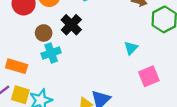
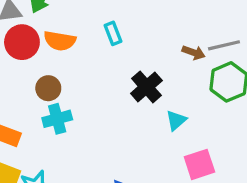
black cross: (71, 25) -> (146, 87), moved

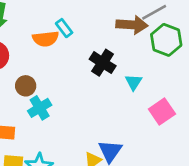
orange semicircle: (60, 41) -> (46, 39), moved
brown arrow: (194, 53) -> (132, 25), size x1.6

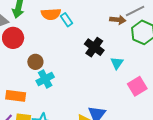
brown arrow: (132, 25) -> (118, 20), size x0.7
orange semicircle: (46, 39) -> (51, 14), moved

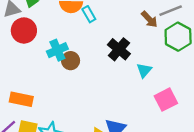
brown arrow: (118, 20) -> (149, 19), turned 35
brown circle: (35, 62) -> (71, 61), moved
cyan cross: (45, 79) -> (57, 50), moved

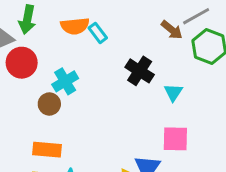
brown circle: (71, 61) -> (49, 104), moved
orange rectangle: (21, 99) -> (47, 150), moved
pink square: (166, 100) -> (175, 139), moved, turned 35

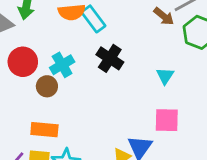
cyan rectangle: (98, 33) -> (93, 19), size x1.4
red circle: (22, 63) -> (23, 62), moved
black cross: (140, 71) -> (110, 58), moved

